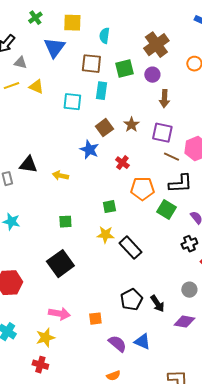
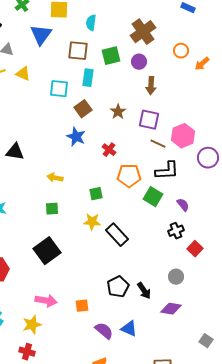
brown square: (104, 128) -> (83, 109), moved
yellow arrow: (60, 176) -> (55, 178), moved

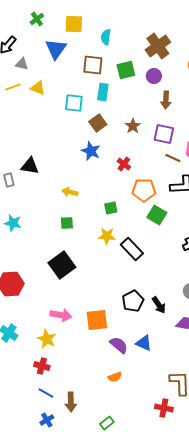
green square: (153, 197) -> (157, 215), moved
orange square: (82, 306) -> (97, 320), size x1.6
yellow star: (32, 325) -> (47, 339), turned -30

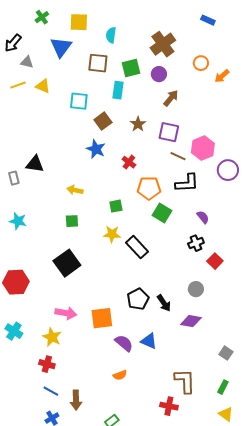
cyan rectangle: (103, 92) -> (118, 90), moved
brown arrow: (166, 100) -> (171, 98), turned -144

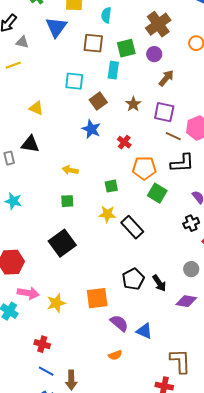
yellow triangle: (43, 86) -> (36, 108), moved
pink arrow: (66, 313) -> (28, 293), moved
yellow star: (52, 337) -> (56, 303), moved, turned 30
blue triangle: (149, 341) -> (144, 331), moved

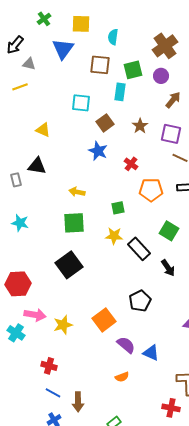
green square: (157, 193) -> (169, 231), moved
green square: (67, 201) -> (74, 223), size x1.6
black arrow: (159, 283) -> (168, 268), moved
orange square: (97, 298) -> (104, 320), turned -30

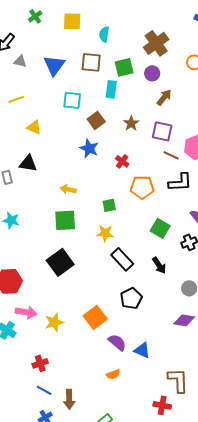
blue triangle: (63, 49) -> (54, 65), moved
yellow line: (20, 87) -> (16, 99), moved
black rectangle: (139, 249) -> (122, 259), moved
red cross: (49, 366) -> (40, 363), turned -35

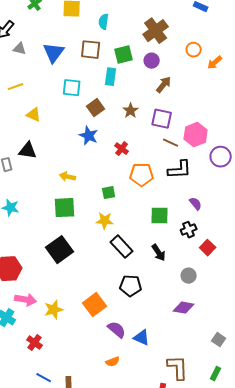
green square: (160, 228) -> (160, 216), turned -30
black pentagon: (131, 298) -> (131, 286), turned 30
red cross: (40, 363) -> (35, 343), moved, turned -35

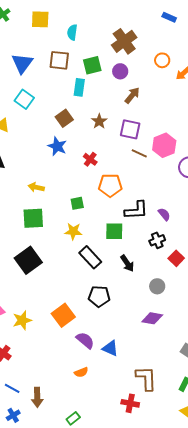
cyan square: (72, 88) -> (24, 99), moved, turned 30
black L-shape: (180, 170) -> (136, 210), moved
green square: (160, 216) -> (114, 231), moved

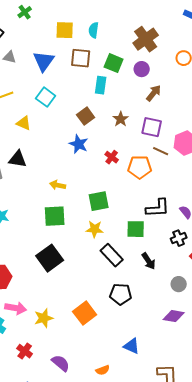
yellow square: (40, 19) -> (65, 30), moved
green square: (92, 65) -> (114, 63), turned 36
orange pentagon: (110, 185) -> (140, 167), moved
green square: (77, 203) -> (99, 201), size x1.5
purple semicircle: (85, 340) -> (61, 363), moved

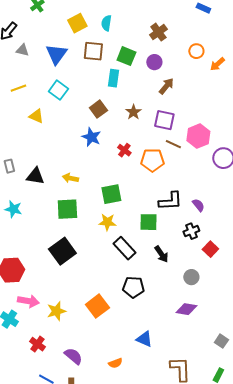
yellow square: (65, 30) -> (77, 23), turned -30
brown cross: (146, 39) -> (158, 32), size x0.7
black triangle: (18, 159) -> (35, 176), moved

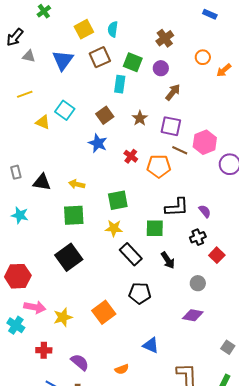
brown square: (93, 51) -> (100, 57), turned -30
cyan square: (58, 90) -> (65, 110), moved
red cross: (37, 344) -> (44, 350), turned -35

